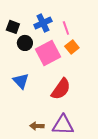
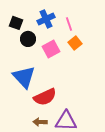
pink square: (48, 53) -> (51, 49), size x0.7
blue triangle: (21, 81) -> (24, 77), size x1.4
red semicircle: (61, 89) -> (45, 97), moved, turned 30

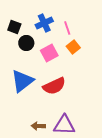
blue triangle: (24, 77) -> (22, 81), turned 35
red semicircle: (45, 97) -> (54, 86), moved

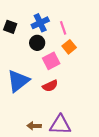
black circle: (26, 43) -> (37, 43), moved
pink square: (49, 53) -> (51, 61), moved
red semicircle: (54, 86) -> (50, 86), size x0.7

